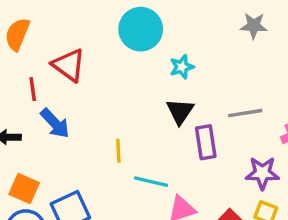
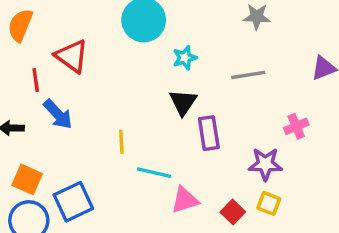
gray line: (245, 113) -> (248, 75), moved

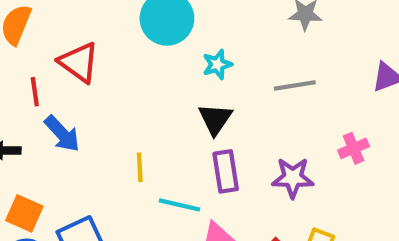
purple rectangle: (209, 133) -> (226, 171), moved
purple star: (265, 164) -> (293, 178), moved

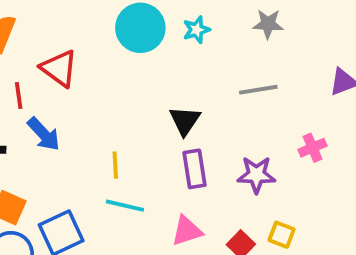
cyan star: (217, 64) -> (196, 30), moved
cyan line: (180, 205) -> (125, 206), moved

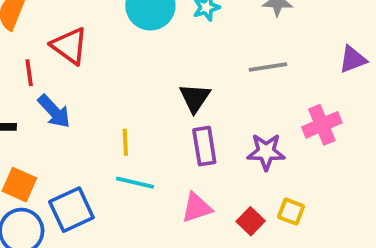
pink cross: (312, 148) -> (322, 125), size x1.4

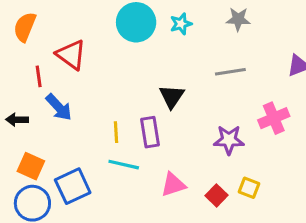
purple rectangle: (204, 146) -> (150, 132), moved

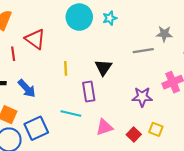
gray star: (238, 19) -> (164, 34), moved
blue arrow: (59, 107) -> (27, 88), moved
yellow line: (116, 132) -> (66, 68), moved

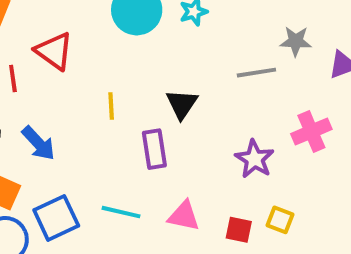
purple star: (142, 97) -> (254, 159), turned 30
cyan line: (71, 114) -> (121, 212), moved
pink triangle: (104, 127) -> (184, 216), turned 30
red square: (134, 135) -> (239, 230), turned -32

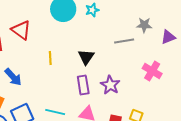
pink cross: (311, 132) -> (152, 71), turned -36
purple rectangle: (154, 149) -> (83, 85), moved
purple star: (254, 159) -> (110, 85), moved

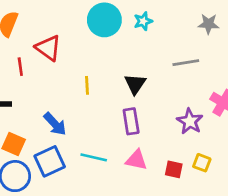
gray star: (144, 25) -> (208, 24), moved
blue arrow: (13, 77) -> (55, 124), moved
purple star: (110, 85) -> (190, 121), moved

